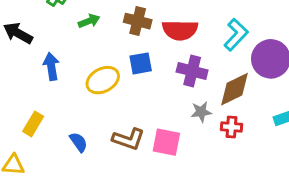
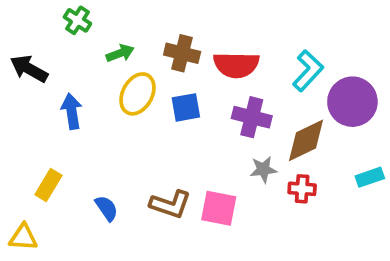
yellow ellipse: (103, 80) -> (137, 94), moved, turned -32

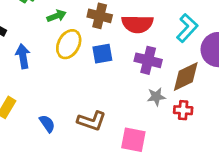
pink square: (219, 208) -> (133, 140), moved

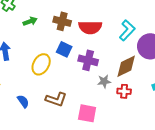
yellow ellipse: (69, 44) -> (41, 64), moved
blue square: (102, 54) -> (64, 49), turned 35
purple cross: (148, 60) -> (88, 60), moved

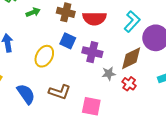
red cross: (124, 91) -> (129, 84), turned 32
blue semicircle: (23, 101) -> (26, 94), size x1.5

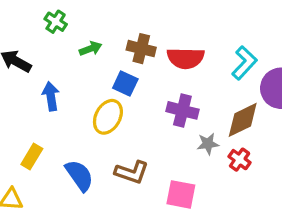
blue square: (68, 41) -> (125, 83), moved

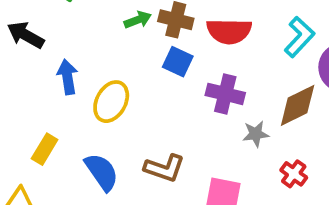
green arrow: (90, 49) -> (138, 20), moved
blue square: (125, 83) -> (178, 62), moved
yellow ellipse: (108, 117) -> (111, 102), moved
red cross: (240, 160) -> (294, 174), moved

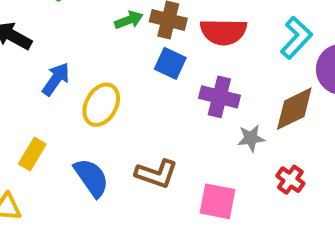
blue arrow: (67, 77) -> (56, 79), turned 44

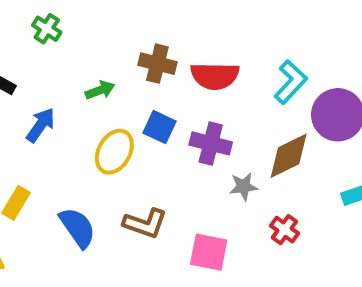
green arrow: (129, 20) -> (100, 90), moved
blue square: (170, 63) -> (159, 127), moved
yellow ellipse: (101, 105) -> (114, 152), moved

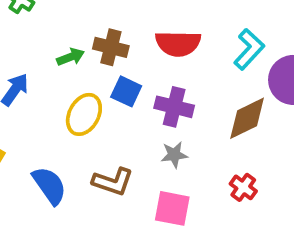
brown cross: (157, 64) -> (111, 47), moved
gray star: (243, 187) -> (174, 155), moved

